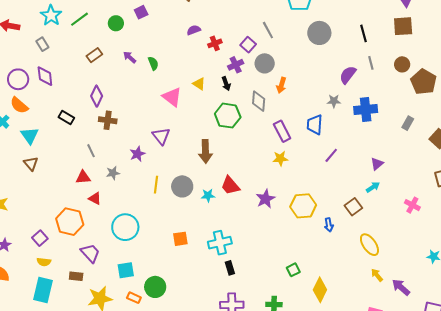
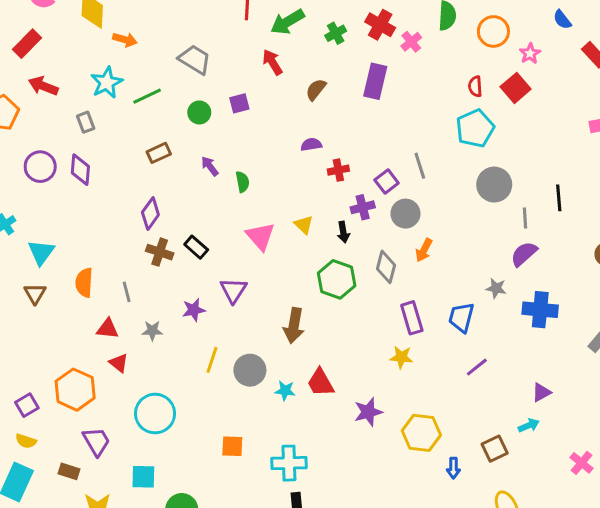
gray line: (371, 63) -> (525, 218), moved
orange semicircle: (19, 105) -> (84, 283), moved, turned 42
black rectangle: (66, 118) -> (196, 247), moved

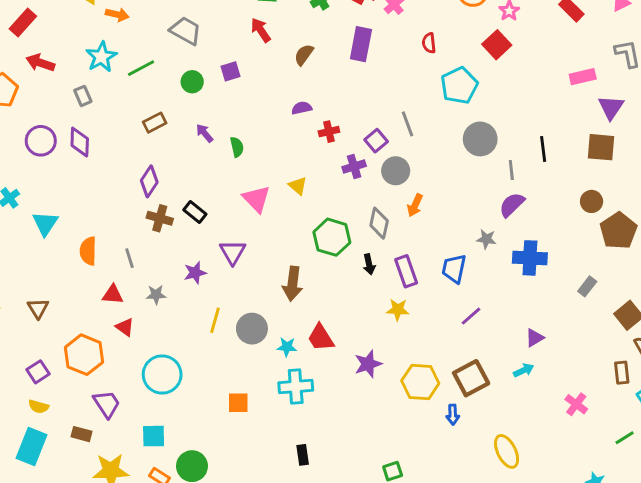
red semicircle: (475, 86) -> (429, 43), moved
black arrow: (343, 232) -> (369, 264), moved
brown triangle: (35, 294) -> (38, 308), moved
brown square: (495, 449) -> (471, 378), moved, size x1.4
cyan cross: (289, 463) -> (296, 386), moved

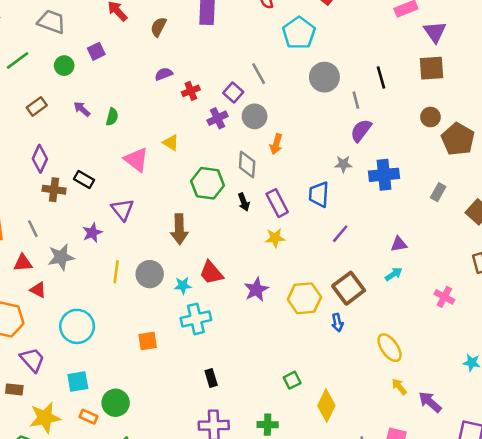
green semicircle: (237, 147) -> (112, 117), turned 36
gray star: (156, 295) -> (61, 257), size x1.5
purple triangle: (535, 338) -> (399, 244), turned 30

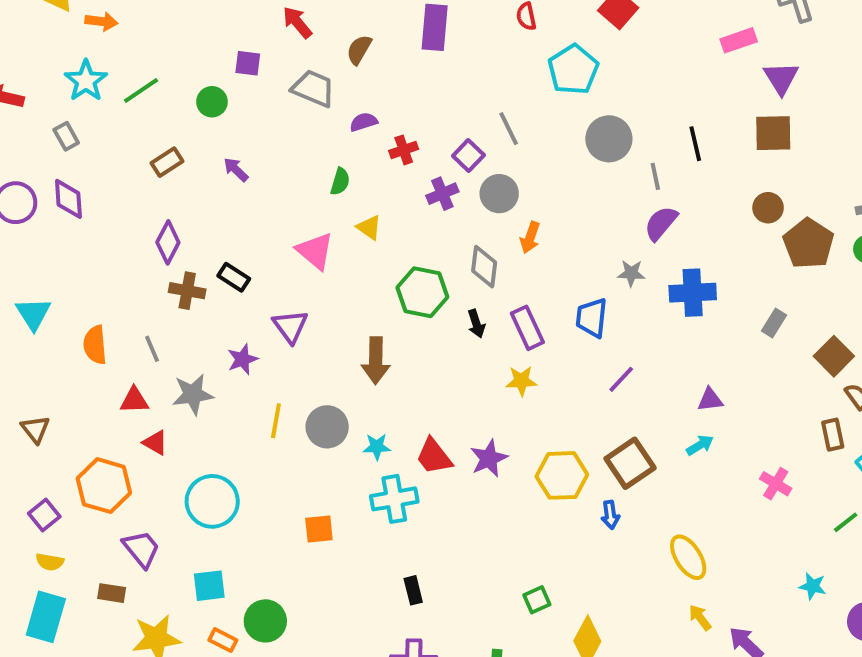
gray trapezoid: (51, 22) -> (313, 88), moved
purple square: (96, 51) -> (248, 63), moved, turned 30
green semicircle: (112, 117) -> (340, 182), moved
red trapezoid: (211, 273) -> (434, 456), moved

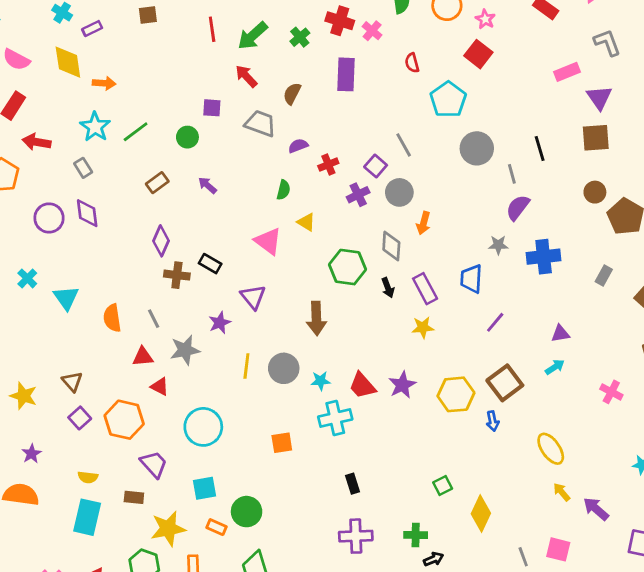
purple square: (44, 515) -> (80, 418), moved

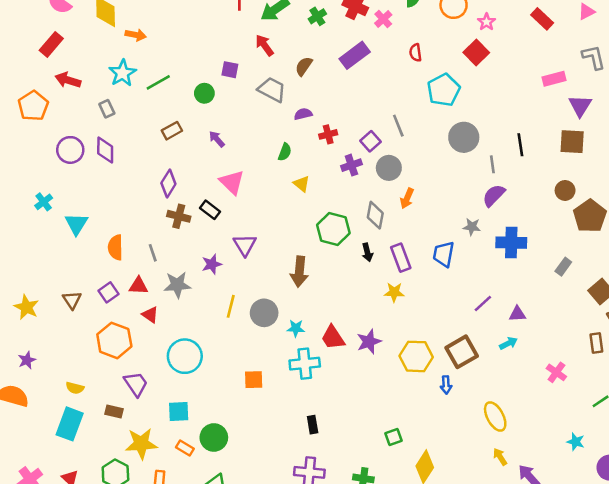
purple rectangle: (346, 74) -> (355, 55), turned 44
pink triangle: (268, 241) -> (232, 182), moved
purple line: (495, 322) -> (483, 304), moved
purple square: (80, 418) -> (108, 292), moved

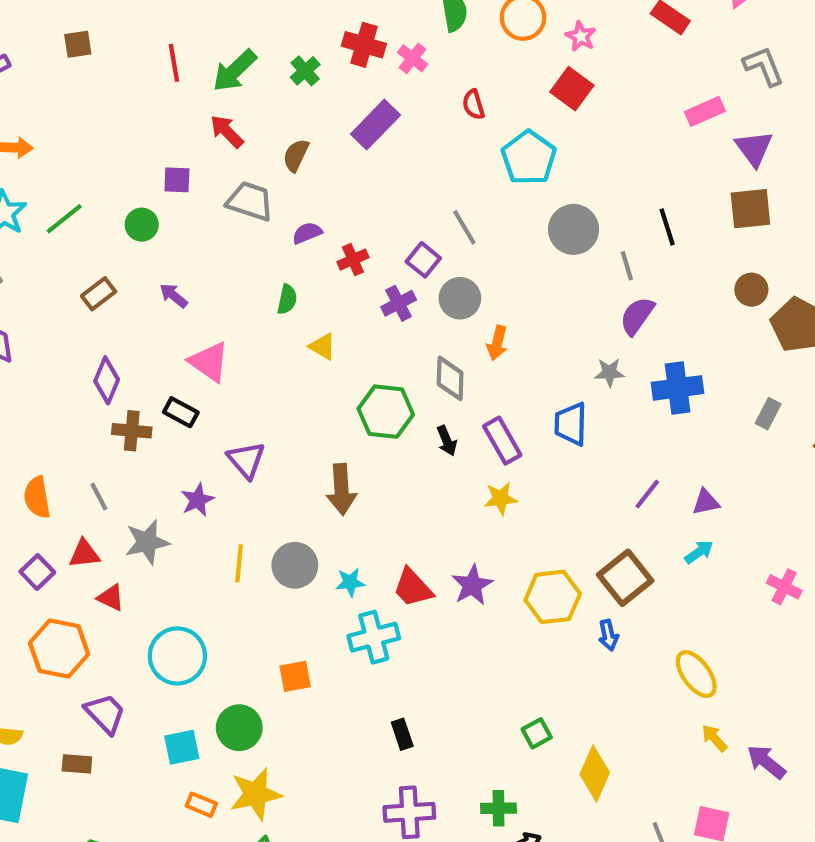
green circle: (214, 438) -> (239, 728), moved
yellow star: (141, 444) -> (256, 794), moved

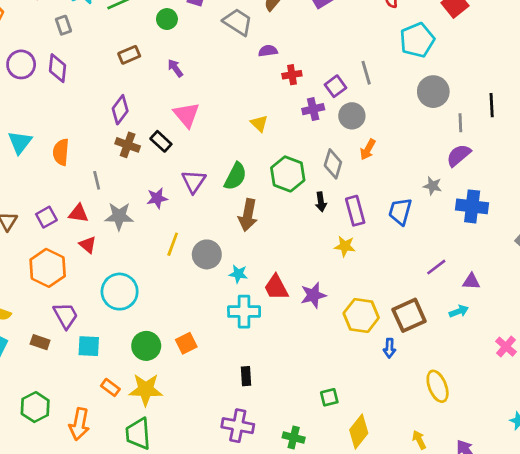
green semicircle: (287, 299) -> (235, 176), moved, size x1.5
orange semicircle: (37, 497) -> (61, 152), moved
orange square: (295, 676) -> (186, 343), moved, turned -30
yellow arrow: (714, 738) -> (419, 440), moved
cyan square: (182, 747) -> (89, 346), moved

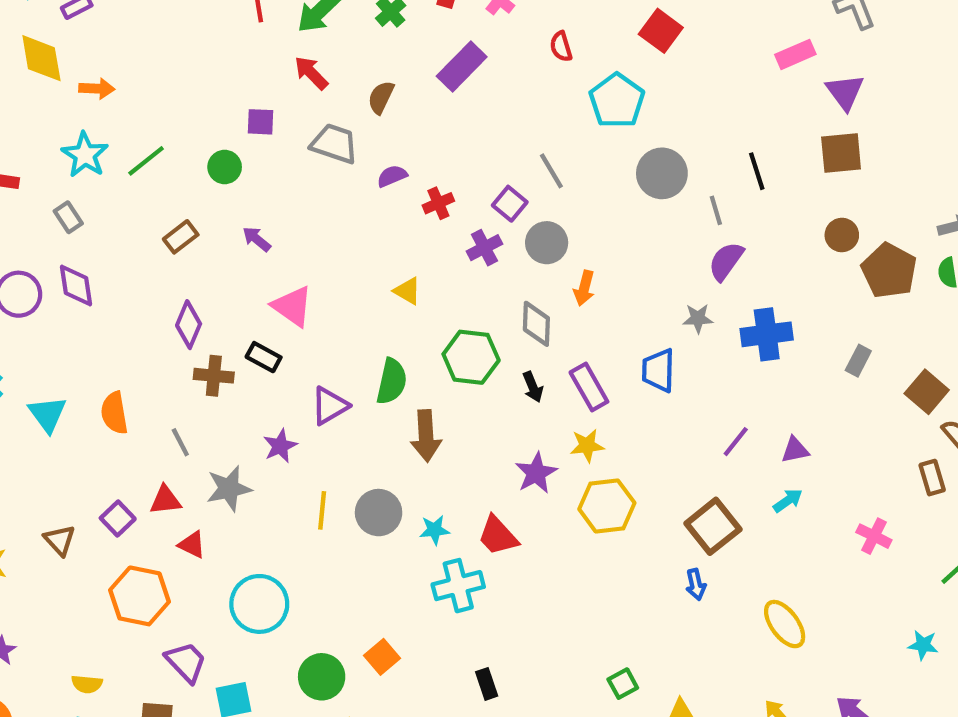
purple triangle: (194, 181) -> (330, 406), turned 40
purple star: (313, 295) -> (536, 473), moved
yellow hexagon: (361, 316) -> (607, 506), moved

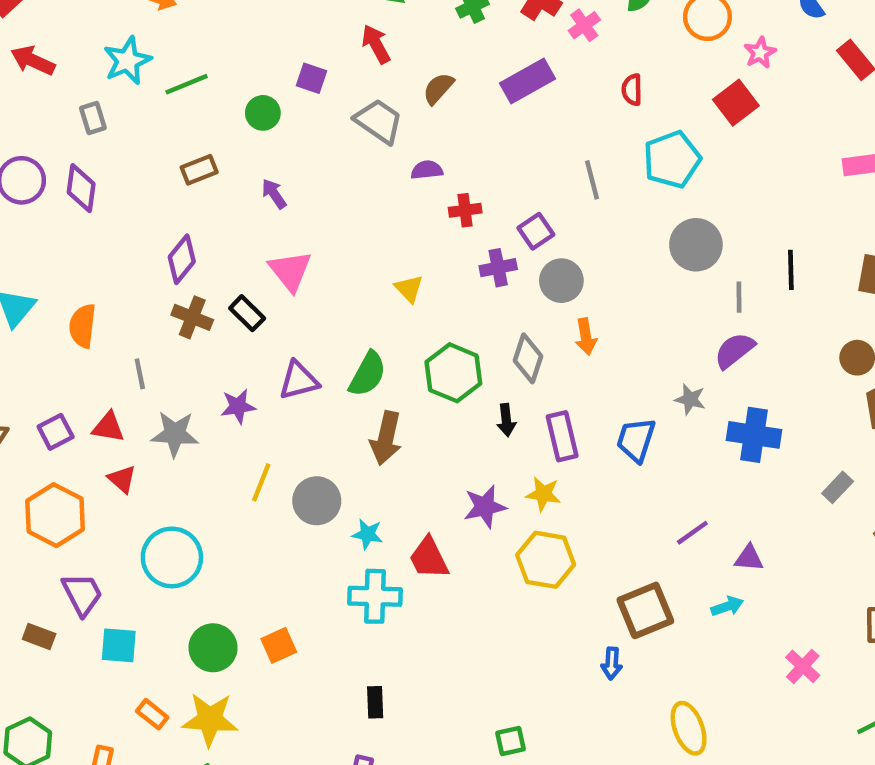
gray line: (551, 171) -> (592, 180), moved
orange arrow: (584, 288) -> (586, 337), turned -40

